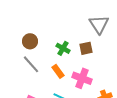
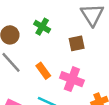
green cross: (63, 48) -> (42, 27), moved

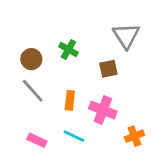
orange rectangle: (43, 71) -> (70, 100), turned 42

